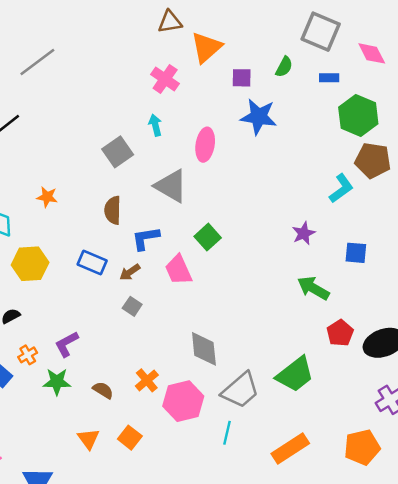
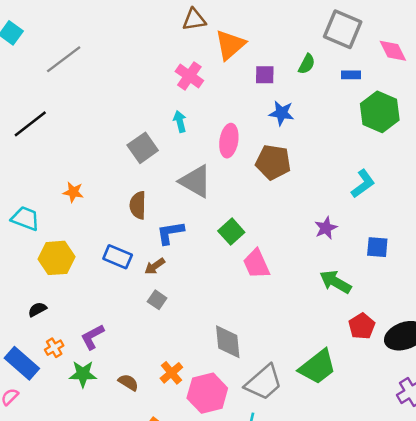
blue star: (259, 117) -> (282, 113), size x0.7
brown pentagon: (373, 160) -> (273, 162), moved
pink trapezoid: (178, 270) -> (256, 264), moved

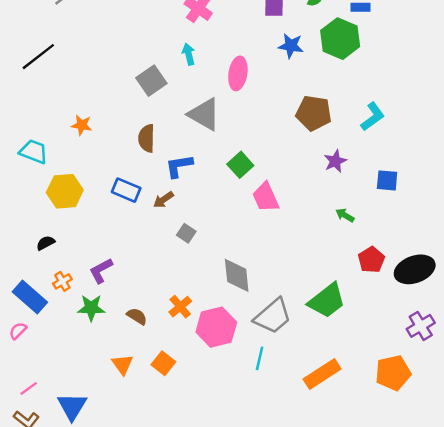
green hexagon: (380, 112) -> (340, 39), moved
brown pentagon: (273, 162) -> (314, 113), moved
green arrow: (335, 282) -> (345, 215), size x0.6
gray square: (157, 300) -> (186, 233), moved

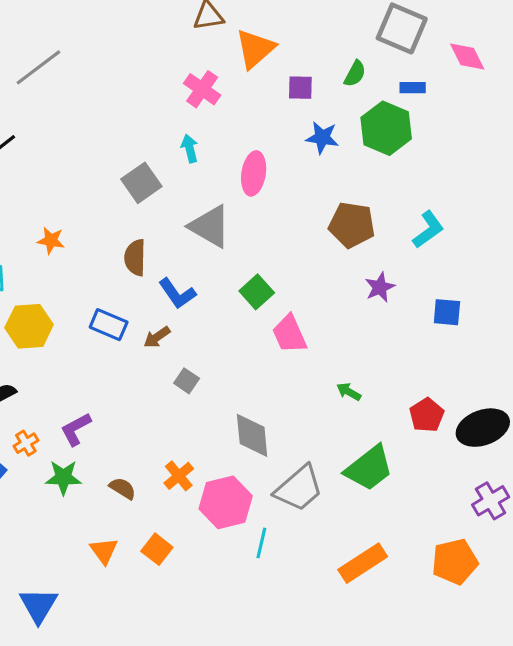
blue L-shape: (179, 166) -> (177, 293), turned -116
green arrow: (345, 215) -> (349, 392), moved
cyan line: (260, 358) -> (261, 543), moved

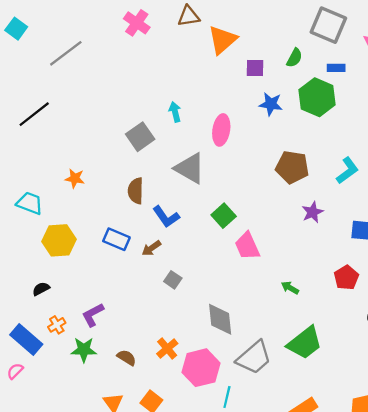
pink cross: (202, 89) -> (137, 23), moved
red pentagon: (427, 415) -> (346, 278), moved

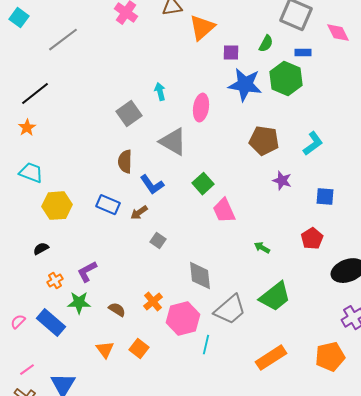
blue star: (271, 104) -> (245, 85), size x1.6
orange star: (75, 178) -> (27, 128), moved, turned 30
purple star: (313, 212) -> (282, 181), turned -30
blue rectangle: (26, 340) -> (51, 323), moved

